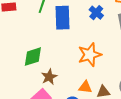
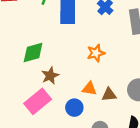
orange star: (90, 55) -> (96, 53), size x0.7

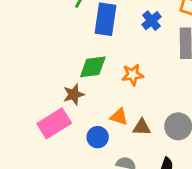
green diamond: (33, 52) -> (93, 67), moved

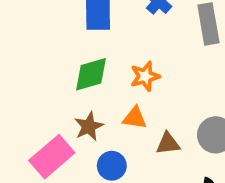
brown star: (74, 94) -> (89, 126), moved
orange triangle: (119, 117) -> (135, 118), moved

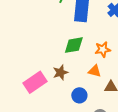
brown star: (89, 126) -> (60, 72), moved
pink rectangle: (52, 157) -> (35, 82), moved

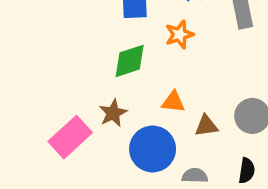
orange star: (103, 49) -> (179, 34), moved
blue circle: (79, 95) -> (153, 149), size x1.6

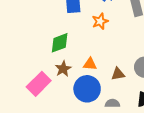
green diamond: (130, 61) -> (60, 43), moved
orange triangle: (173, 102) -> (90, 64), moved

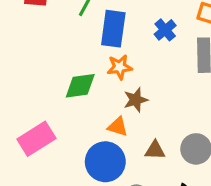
orange star: (100, 21) -> (120, 67), moved
brown star: (63, 69) -> (136, 100), moved

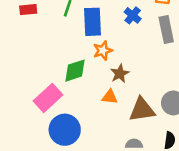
pink rectangle: (36, 139) -> (48, 98), moved
brown triangle: (155, 150) -> (142, 110), size x1.6
blue circle: (105, 162) -> (65, 130), moved

